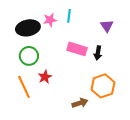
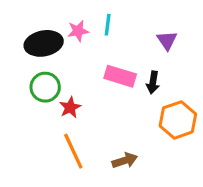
red star: (45, 77) -> (70, 107), moved
orange hexagon: (103, 86) -> (178, 120), moved
orange line: (24, 87) -> (73, 151), moved

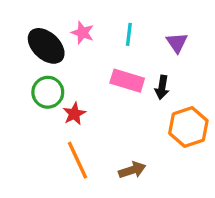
cyan line: (108, 25) -> (129, 34), moved
pink star: (78, 31) -> (83, 33), turned 30
black ellipse: (44, 43) -> (46, 46), turned 54

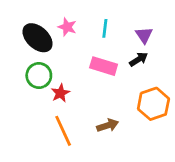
black arrow: (162, 87) -> (139, 59), moved, turned -132
brown arrow: (132, 170) -> (108, 125), moved

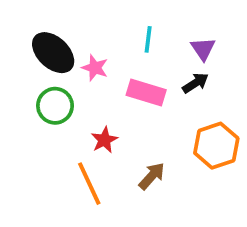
pink star: (67, 27) -> (95, 68), moved
red star: (60, 93) -> (104, 140), moved
brown arrow: (108, 125) -> (152, 176), turned -30

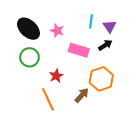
cyan line: (148, 39) -> (91, 21), moved
pink star: (95, 68) -> (57, 31), moved
orange hexagon: (216, 146) -> (101, 79), moved

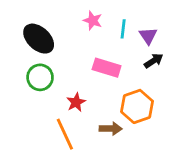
pink star: (57, 31) -> (93, 21), moved
black arrow: (105, 45) -> (154, 61), moved
brown arrow: (82, 95) -> (111, 129), turned 49

